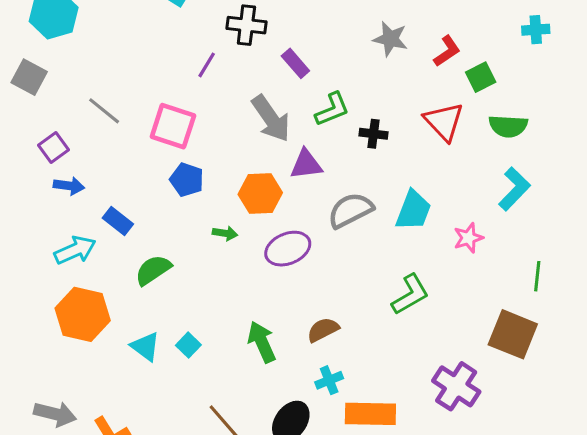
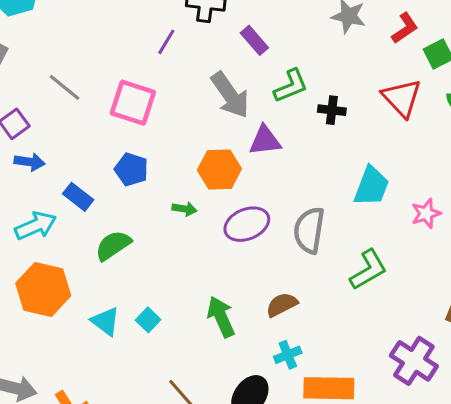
blue pentagon: (187, 180) -> (131, 169), moved
gray semicircle: (351, 210) -> (309, 230), moved, turned -54

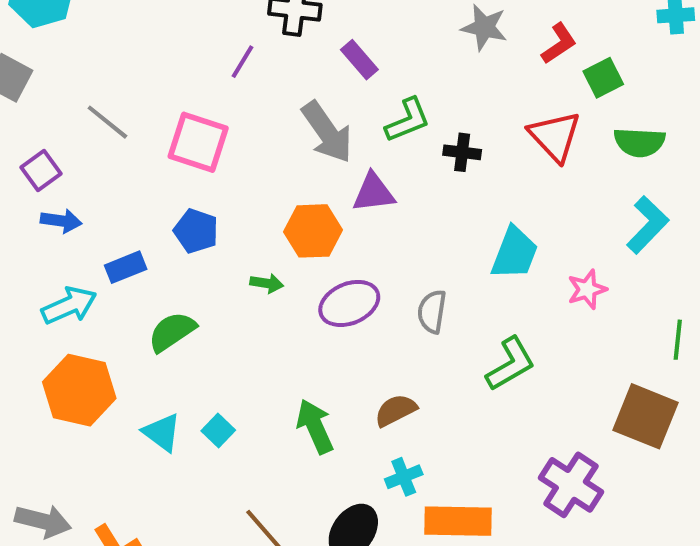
blue rectangle: (78, 197) -> (126, 267), turned -60
gray semicircle: (309, 230) -> (432, 312), size x0.7

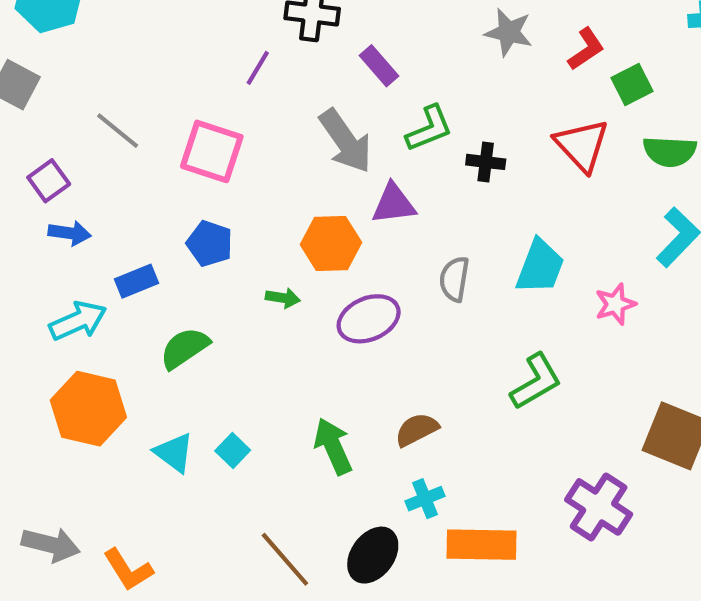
gray semicircle: (432, 312) -> (454, 279), moved

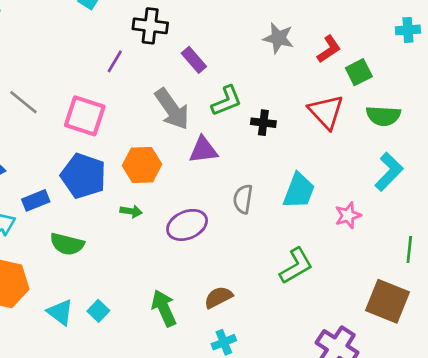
blue pentagon: (210, 243) -> (83, 176), size x1.5
orange hexagon: (331, 243) -> (142, 165), moved
green semicircle: (185, 348) -> (67, 244), turned -132

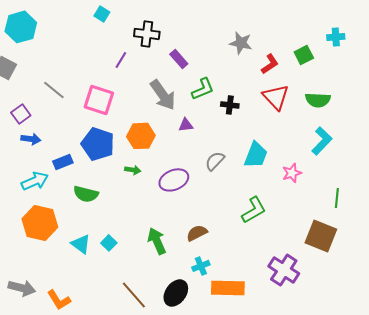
red L-shape: (329, 49) -> (270, 64), moved
green square: (359, 72) -> (304, 55), moved
purple triangle: (203, 150) -> (186, 125), size x0.7
gray semicircle: (243, 199) -> (215, 161), turned 35

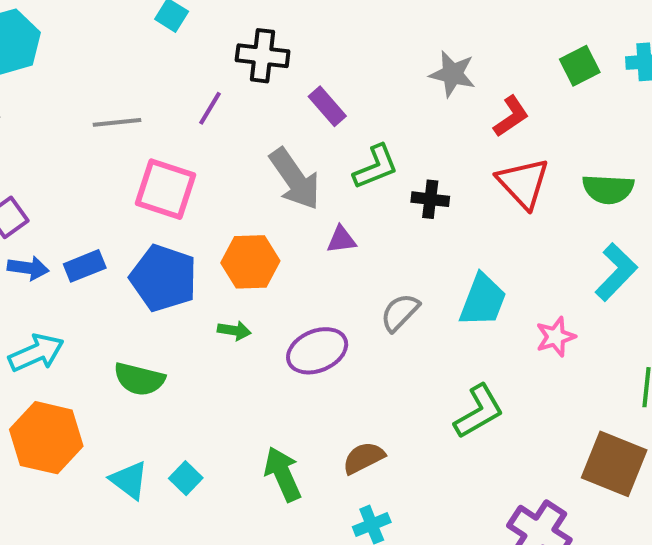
green square: (304, 55) -> (580, 66), moved
gray line: (54, 90) -> (117, 122), moved, turned -45
blue rectangle: (63, 162) -> (85, 266), moved

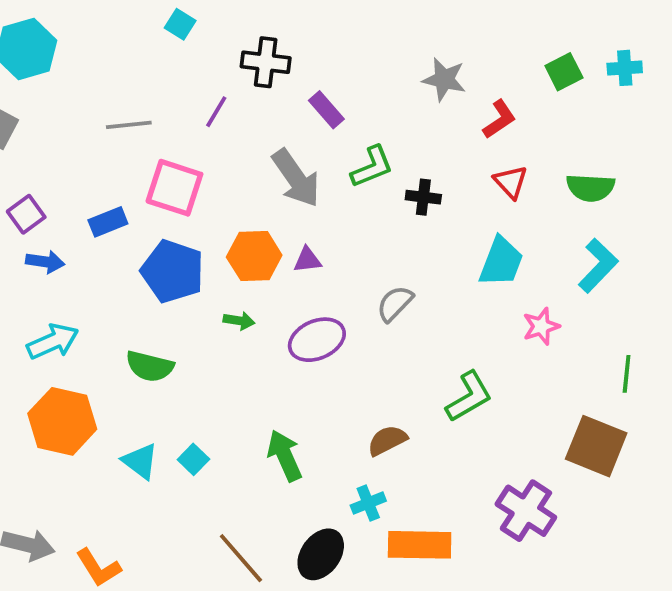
red triangle: (523, 183) -> (511, 182), size x0.7
purple triangle: (341, 240) -> (307, 260), moved
blue rectangle: (85, 266) -> (108, 222), moved
cyan trapezoid: (483, 300) -> (501, 262), moved
brown semicircle: (364, 458) -> (387, 440), moved

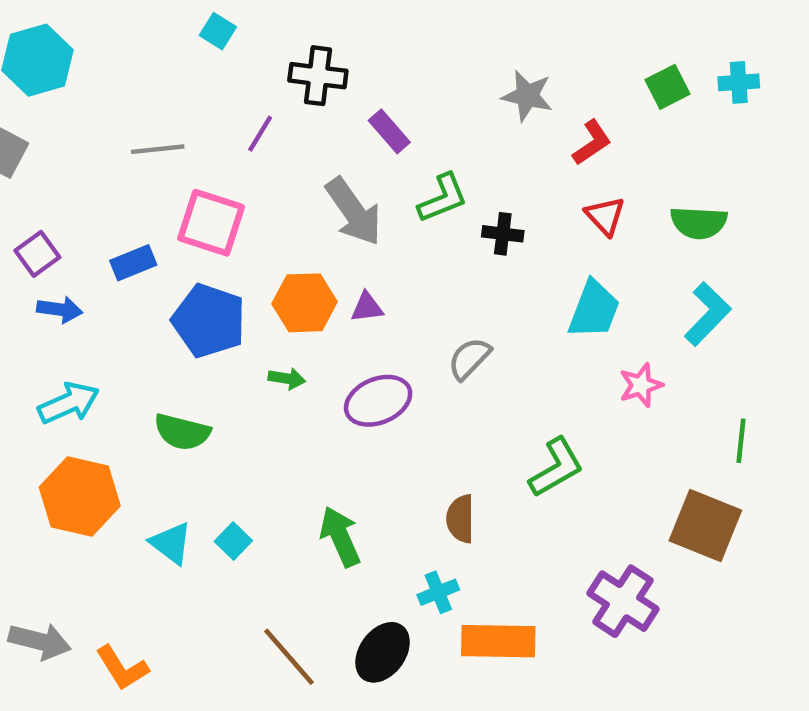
brown semicircle: (387, 440) -> (460, 519), turned -63

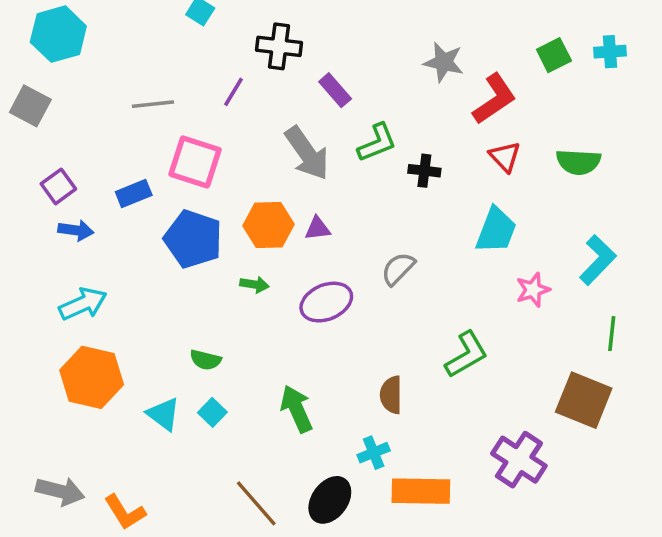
red L-shape: (592, 143) -> (494, 99), size x1.4
cyan L-shape: (708, 314) -> (598, 260), moved
green semicircle: (182, 432) -> (205, 360), moved, size x0.7

